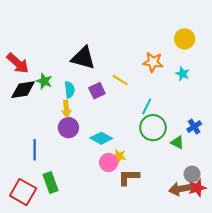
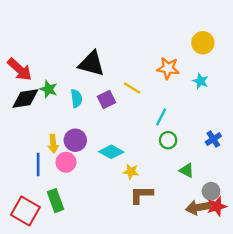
yellow arrow: (66, 109) -> (53, 144), moved
green circle: (153, 128) -> (168, 140), size x0.6
green triangle: (177, 142) -> (187, 170), moved
pink circle: (109, 162) -> (66, 162), moved

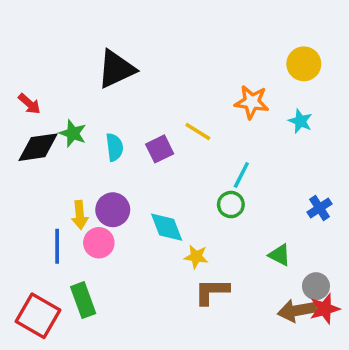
black triangle: (92, 64) -> (116, 69), moved, turned -40
red arrow: (20, 69) -> (29, 104), size x0.6
green circle: (168, 140) -> (231, 205), moved
cyan diamond: (111, 152) -> (167, 227), turned 40

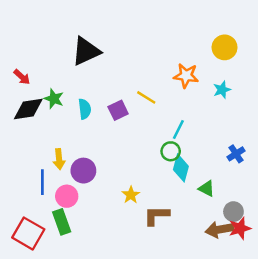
cyan star: (300, 121) -> (222, 90), turned 30
purple circle: (113, 210) -> (83, 171), moved
cyan diamond: (167, 227) -> (181, 168), moved, turned 36
pink circle: (99, 243) -> (67, 196), moved
yellow star: (196, 257) -> (131, 195), moved, turned 30

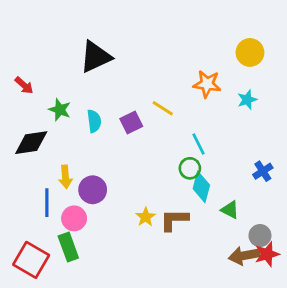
black diamond: (28, 109) -> (31, 143), moved
cyan line: (178, 130) -> (198, 144), turned -54
brown L-shape: (157, 215) -> (174, 220), moved

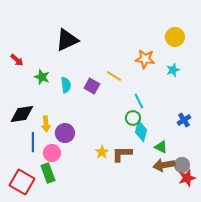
purple square: (131, 123) -> (92, 86), turned -35
black diamond: (31, 143) -> (22, 114), moved
brown arrow: (244, 256) -> (164, 165), moved

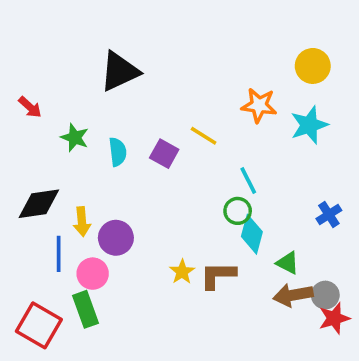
cyan star: (173, 70) -> (309, 125), size x1.5

